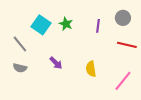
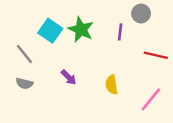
gray circle: (123, 18) -> (141, 14), moved
green star: (66, 24) -> (81, 29), size x1.5

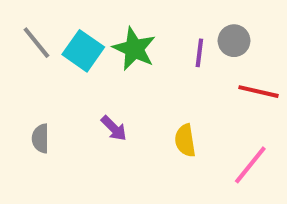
gray circle: (141, 14) -> (234, 41), moved
gray line: (24, 54) -> (36, 43), moved
gray semicircle: (24, 83) -> (40, 138), turned 77

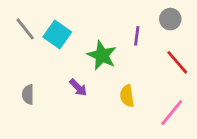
gray circle: (234, 41) -> (170, 19), moved
green star: (134, 49) -> (102, 55), moved
red line: (258, 92) -> (177, 62), turned 36

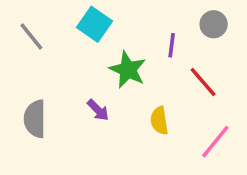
cyan square: (57, 34) -> (94, 24), moved
red line: (177, 62) -> (203, 82), moved
gray semicircle: (28, 94) -> (35, 119), size x1.5

